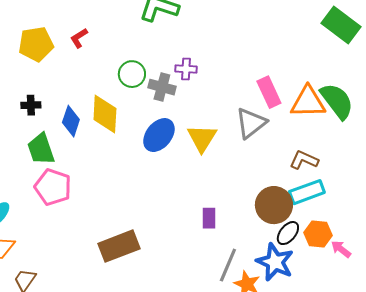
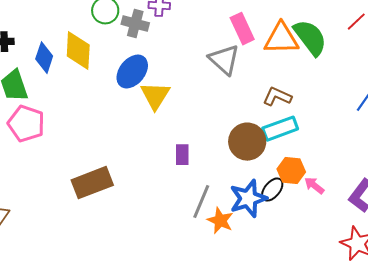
gray triangle: (251, 123) -> (224, 60), turned -40
yellow triangle: (202, 138) -> (155, 96), moved
black ellipse: (288, 233) -> (272, 190), moved
blue star: (275, 262) -> (248, 199), turned 30

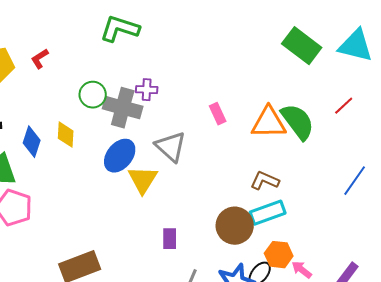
gray cross: (135, 24) -> (123, 108), size x1.4
pink rectangle: (242, 29) -> (218, 114), moved, size x0.7
yellow diamond: (78, 51) -> (66, 135), size x0.7
gray triangle: (224, 60) -> (171, 147), moved

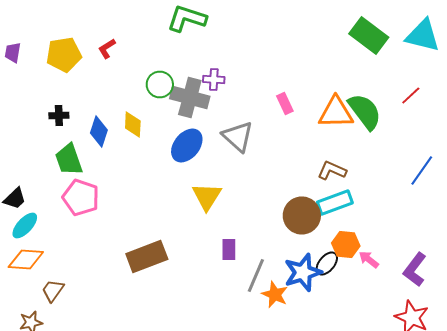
yellow triangle: (143, 180) -> (207, 196), moved
purple rectangle: (170, 239) -> (229, 250), moved

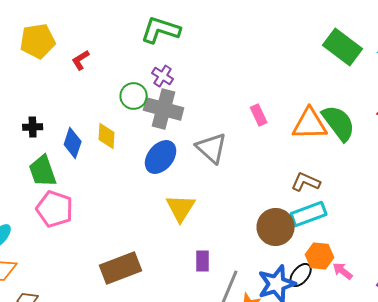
yellow pentagon: (64, 54) -> (38, 41), moved
purple cross: (214, 80) -> (163, 76), moved, turned 30

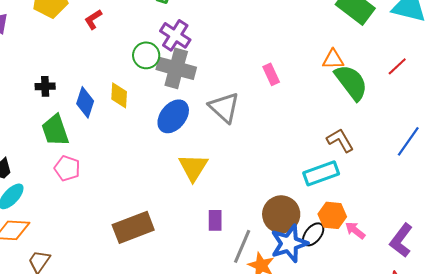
purple cross: (163, 76) -> (175, 35), size x1.4
orange triangle: (310, 124) -> (333, 59), moved, size x0.6
brown L-shape: (306, 182) -> (340, 140), moved, turned 36
pink pentagon: (55, 209) -> (67, 168), size x0.7
brown circle: (276, 227) -> (281, 214), moved

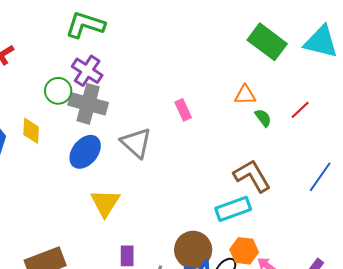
red line: (397, 66) -> (300, 110), moved
green semicircle: (351, 82) -> (263, 118), size x0.5
brown L-shape: (340, 140) -> (252, 176), size x1.4

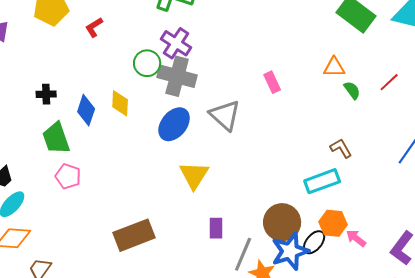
brown L-shape: (252, 176) -> (341, 148), size x0.6

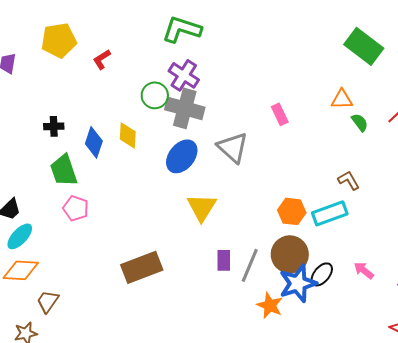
orange hexagon: (333, 223) -> (292, 211), moved
gray line: (243, 254) -> (250, 265), moved

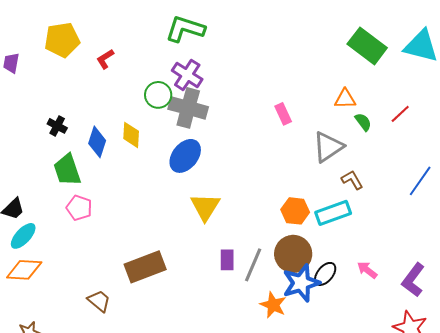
black cross: (54, 126) -> (57, 126), turned 30
gray triangle: (233, 147) -> (328, 147), moved, turned 44
brown trapezoid: (48, 301) -> (99, 301), moved, turned 95

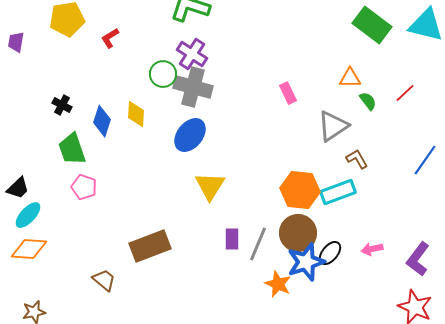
orange hexagon: (295, 211) -> (300, 190), size x1.4
pink arrow: (367, 270) -> (372, 249), turned -50

